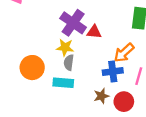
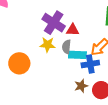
gray semicircle: (69, 62) -> (66, 47), moved
cyan rectangle: (63, 83) -> (77, 55), moved

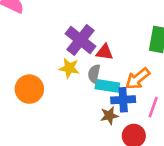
brown star: (81, 86) -> (109, 116), moved

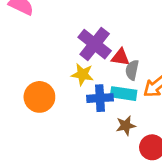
gray semicircle: (94, 74) -> (132, 70), moved
blue cross: (123, 100) -> (100, 98), moved

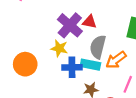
red triangle: (121, 57) -> (90, 22), moved
gray semicircle: (132, 70) -> (98, 47), size x1.5

